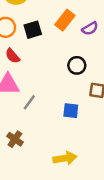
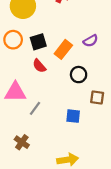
orange rectangle: (65, 20) -> (63, 49), moved
red semicircle: (13, 56) -> (39, 66), moved

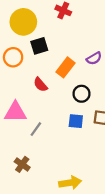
black square: (38, 42) -> (39, 46), moved
blue square: (73, 116) -> (76, 121), moved

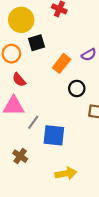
red semicircle: (40, 85) -> (19, 80), moved
blue square: (76, 121) -> (54, 135), moved, size x1.5

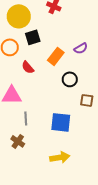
red semicircle: (19, 80) -> (28, 67), moved
gray line: (33, 122) -> (26, 118), moved, turned -40
blue square: (54, 135) -> (61, 122), moved

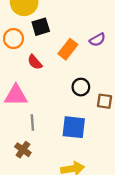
black circle: (70, 79) -> (81, 87), moved

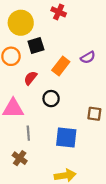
red semicircle: (35, 62) -> (30, 78), turned 80
black circle: (81, 87) -> (51, 99), moved

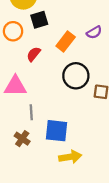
black circle: (51, 99) -> (76, 76), moved, size x1.5
blue square: (66, 138) -> (56, 131), moved

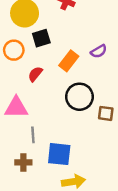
brown cross: (22, 139) -> (23, 162), turned -35

